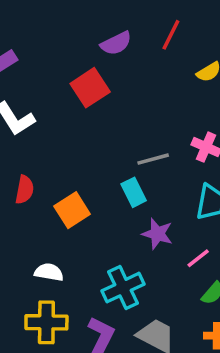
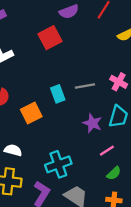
cyan rectangle: (134, 192) -> (58, 94), moved
purple star: (157, 234) -> (92, 123), moved

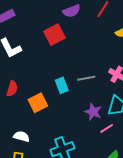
pink line: (107, 151) -> (107, 128), moved

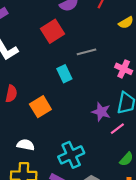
gray line: (86, 78) -> (87, 52), moved
cyan rectangle: (62, 85) -> (64, 74), moved

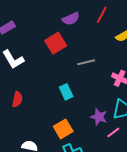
cyan rectangle: (64, 74) -> (66, 92), moved
orange square: (40, 107) -> (63, 129), moved

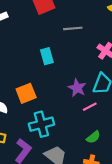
orange square: (63, 129) -> (26, 93), moved

